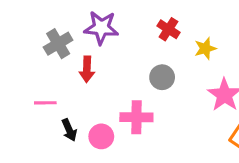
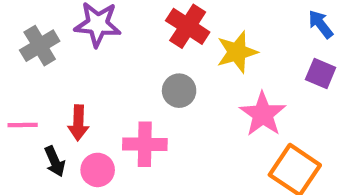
red cross: (168, 29) -> (188, 26), size x1.4
yellow star: (205, 48) -> (237, 52), size x1.4
red arrow: (87, 69) -> (78, 123), moved

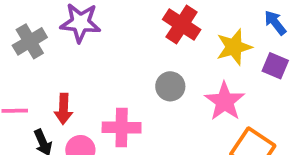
red cross: (188, 26) -> (182, 25), moved
yellow star: (237, 52) -> (234, 47), moved
gray circle: (179, 91) -> (170, 86), moved

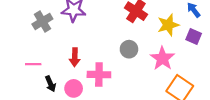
red arrow: (64, 109) -> (75, 57), moved

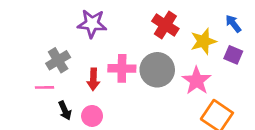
gray cross: (42, 21) -> (58, 60), moved
gray circle: (129, 49) -> (157, 70), size x1.6
pink cross: (99, 75) -> (122, 68), moved

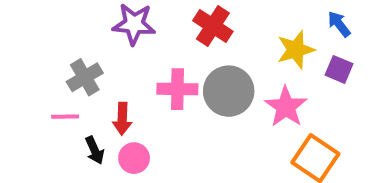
red cross: (165, 25) -> (213, 26), moved
red arrow: (93, 79) -> (122, 119), moved

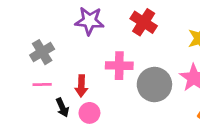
gray cross: (85, 77) -> (42, 52), moved
gray circle: (229, 91) -> (154, 85), moved

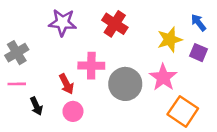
red arrow: (81, 86) -> (66, 84), moved, turned -30
pink circle: (89, 113) -> (73, 111), moved

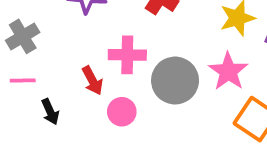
pink circle: (73, 111) -> (122, 112), moved

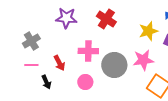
pink star: (228, 71) -> (143, 60), turned 30
red arrow: (92, 81) -> (59, 63), moved

